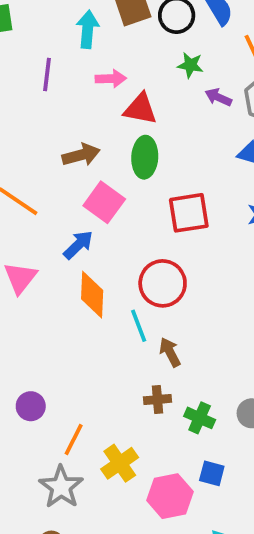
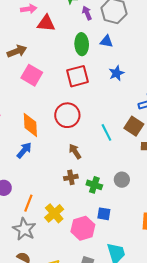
purple arrow: (218, 97) -> (87, 13), turned 48
green ellipse: (145, 157) -> (82, 44), moved
blue arrow: (78, 245) -> (24, 150), moved
cyan line: (139, 326) -> (106, 132), moved

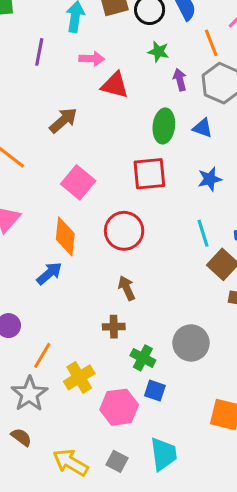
brown arrow: (17, 51) -> (63, 120), turned -30
pink square: (32, 75) -> (78, 182), moved
cyan line: (106, 132) -> (203, 233), moved
gray circle: (122, 180) -> (191, 343), size x1.5
green cross: (94, 185) -> (143, 358), moved

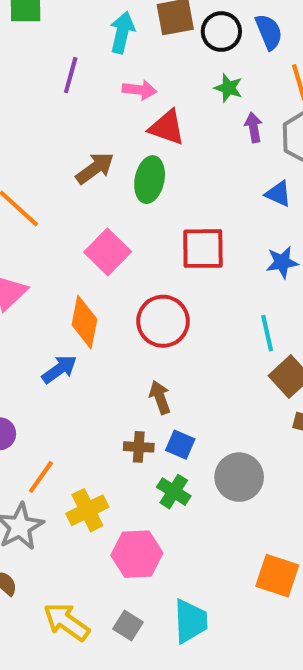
green ellipse: (164, 126) -> (150, 180), moved
blue square: (155, 391) -> (180, 445), moved

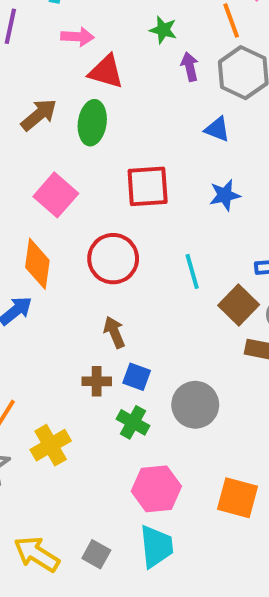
cyan line: (267, 333) -> (192, 271), moved
pink hexagon: (137, 554) -> (156, 489), moved

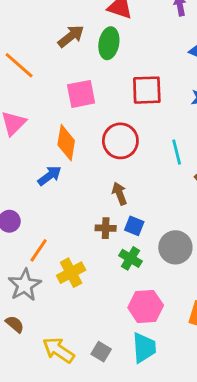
pink square: (56, 195) -> (81, 94), turned 36

